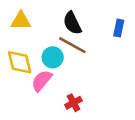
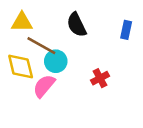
brown line: (72, 45) -> (41, 46), moved
red cross: (73, 103) -> (100, 78), moved

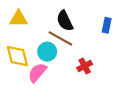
brown line: (41, 46) -> (60, 38), moved

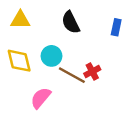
brown line: (60, 38) -> (72, 75), moved
pink semicircle: (37, 73) -> (41, 98), moved

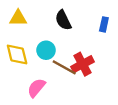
red cross: (92, 72) -> (82, 64), size x1.5

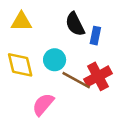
blue rectangle: (104, 24) -> (95, 36), moved

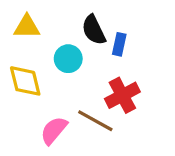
cyan circle: (55, 60) -> (68, 59), moved
brown line: (76, 80) -> (95, 121), moved

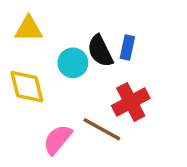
black semicircle: (94, 30) -> (100, 51), moved

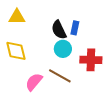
cyan circle: (73, 63) -> (63, 49), moved
red cross: (131, 102) -> (91, 60), moved, turned 30

